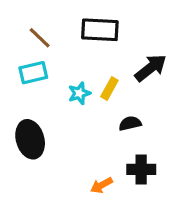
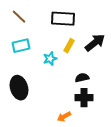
brown line: (40, 38) -> (19, 17), moved
yellow rectangle: (109, 89) -> (69, 46), moved
black cross: (141, 169) -> (84, 98), moved

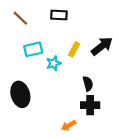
black rectangle: (63, 19) -> (59, 15), moved, size x0.7
cyan rectangle: (21, 46) -> (33, 49), moved
black semicircle: (82, 78) -> (88, 84), turned 88

